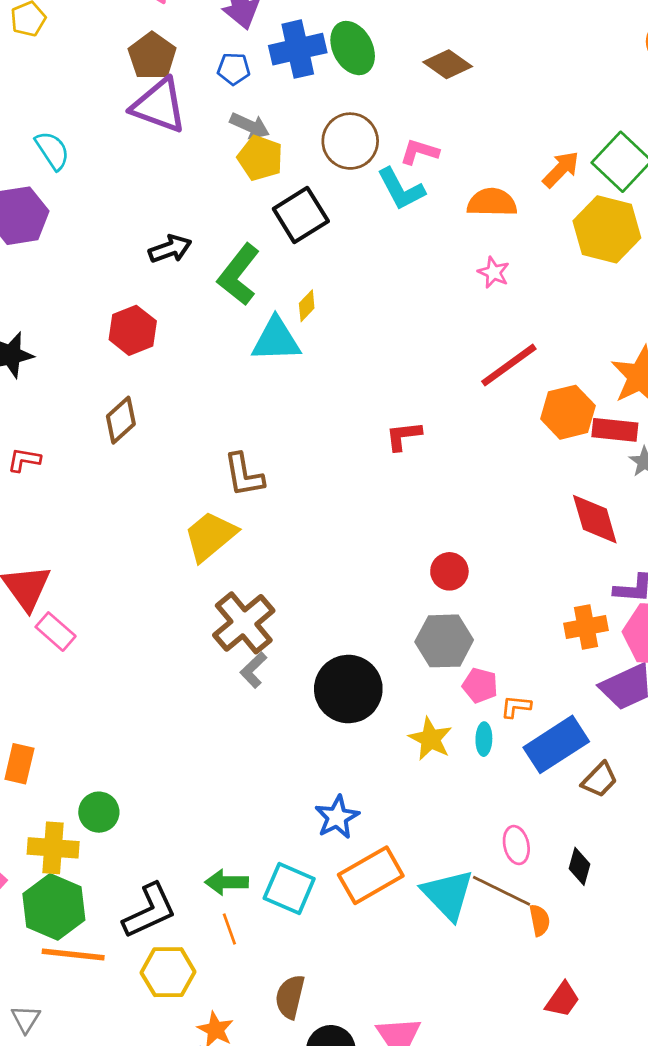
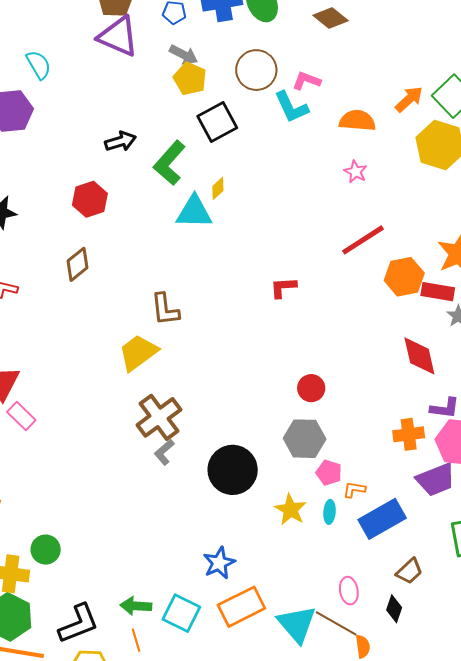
brown trapezoid: (599, 780) -> (409, 571), moved

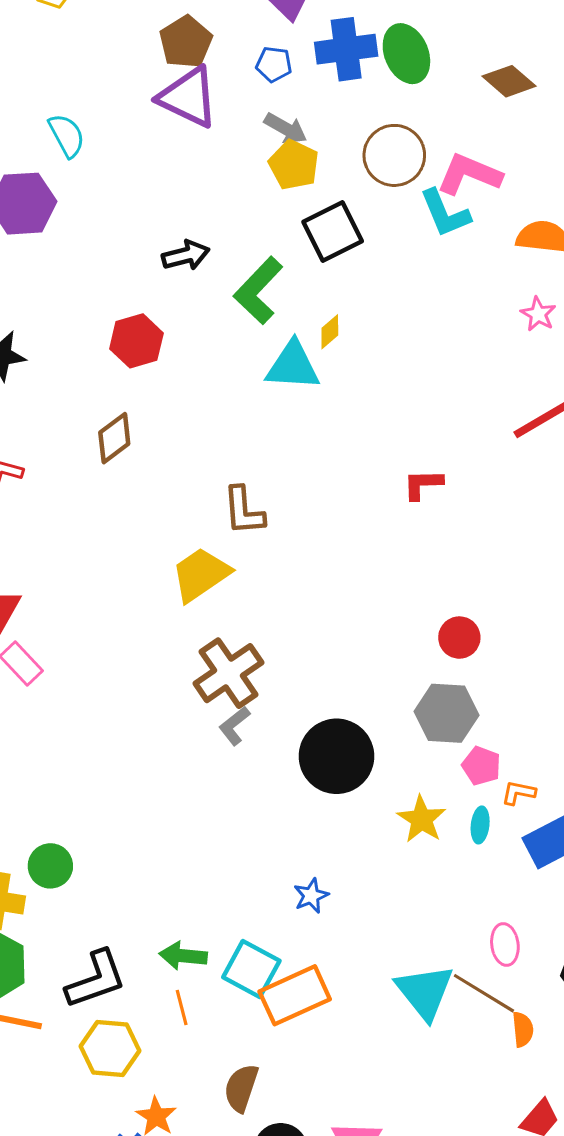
pink L-shape: (306, 81) -> (469, 174), size x1.5
blue star: (219, 563) -> (311, 896), size x0.7
orange rectangle: (241, 607) -> (295, 995), moved

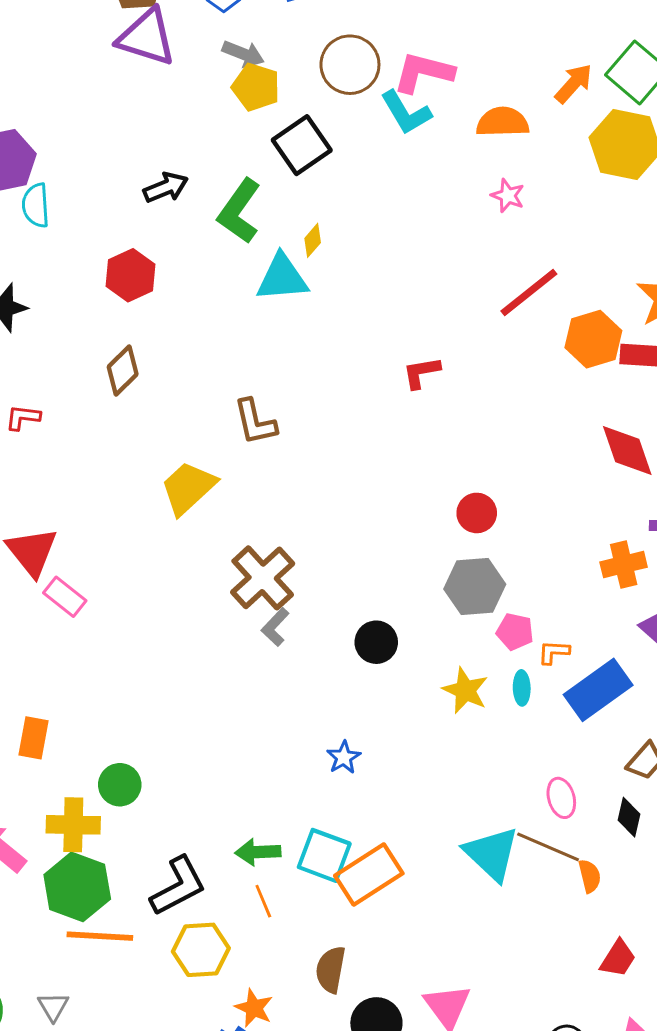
cyan semicircle: (67, 135) -> (36, 205), moved, turned -147
yellow trapezoid: (201, 574) -> (188, 488), moved
black circle: (336, 756) -> (376, 642), size x0.6
blue star: (311, 896) -> (344, 757), moved

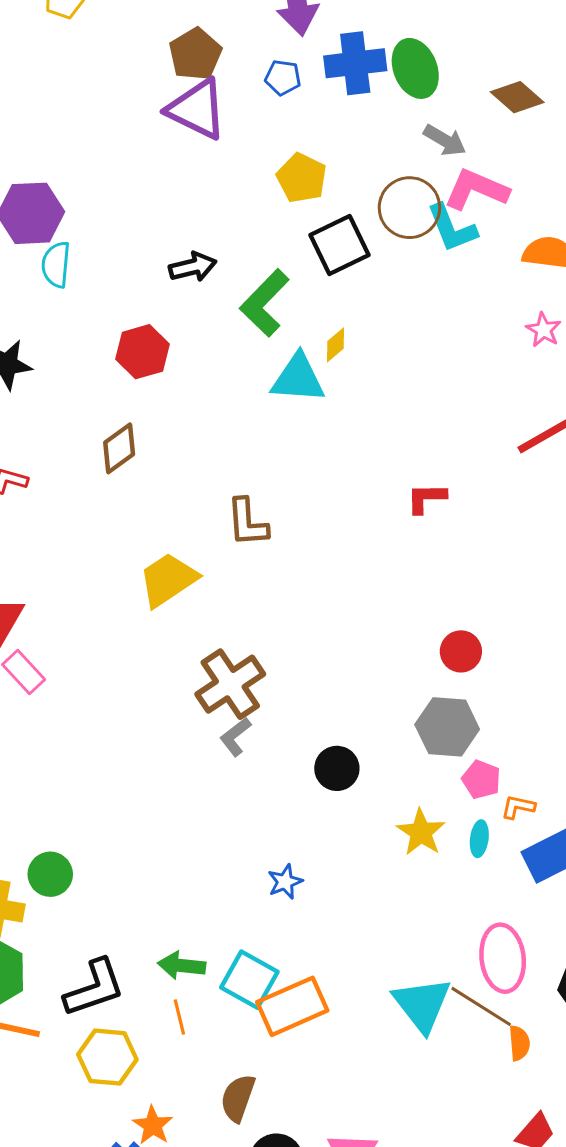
gray arrow: (243, 54) -> (445, 140), moved
brown circle: (350, 65) -> (409, 208), moved
pink ellipse: (561, 798) -> (503, 958), size x1.6

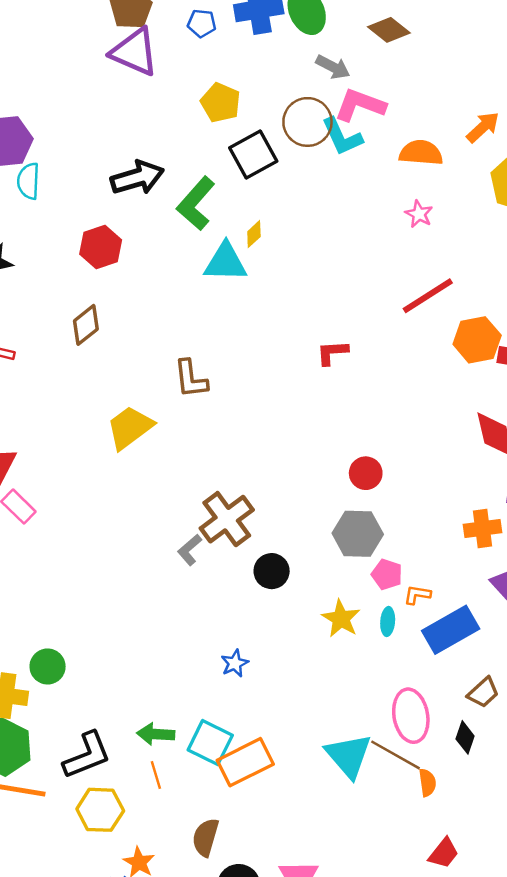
black arrow: (193, 267) -> (137, 178), size x1.4
brown cross: (230, 684) -> (227, 519), moved

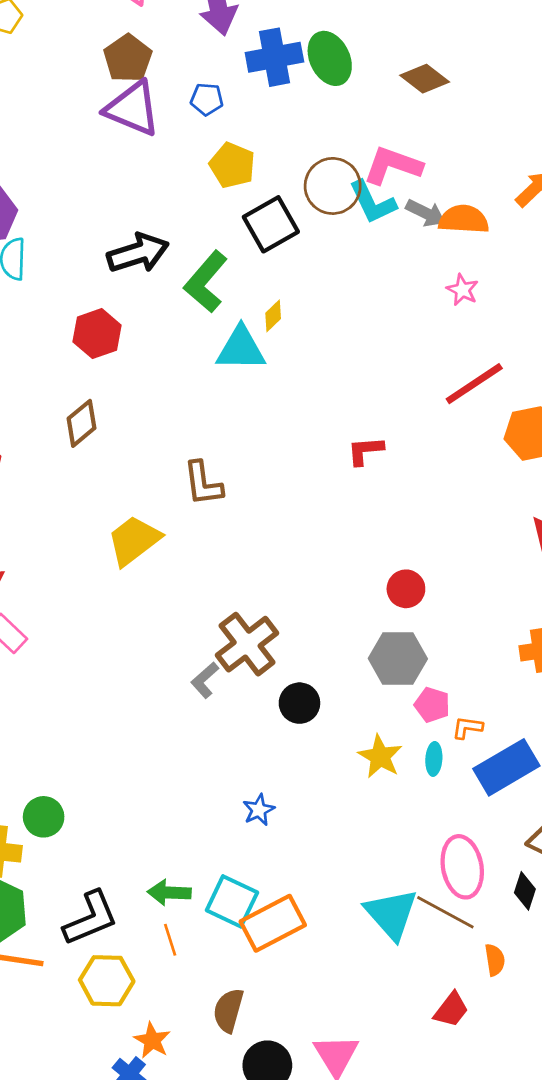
blue pentagon: (202, 23) -> (207, 99), moved
gray arrow: (333, 67) -> (426, 213), moved
orange semicircle: (427, 783) -> (495, 960), moved
red trapezoid: (444, 853) -> (451, 1010), moved

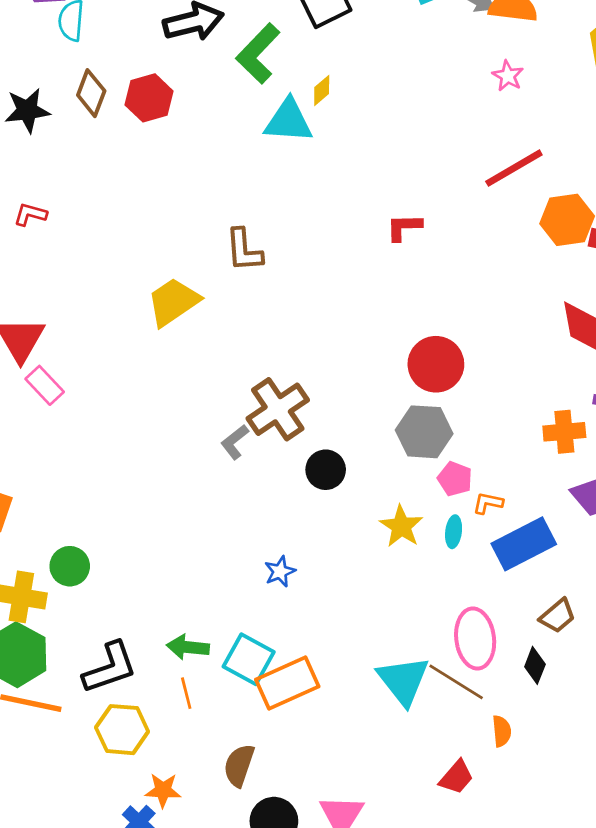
brown diamond: (81, 423) -> (91, 93), moved, turned -33
red circle: (406, 589) -> (436, 364), size x1.5
orange star: (152, 1040) -> (163, 790), turned -30

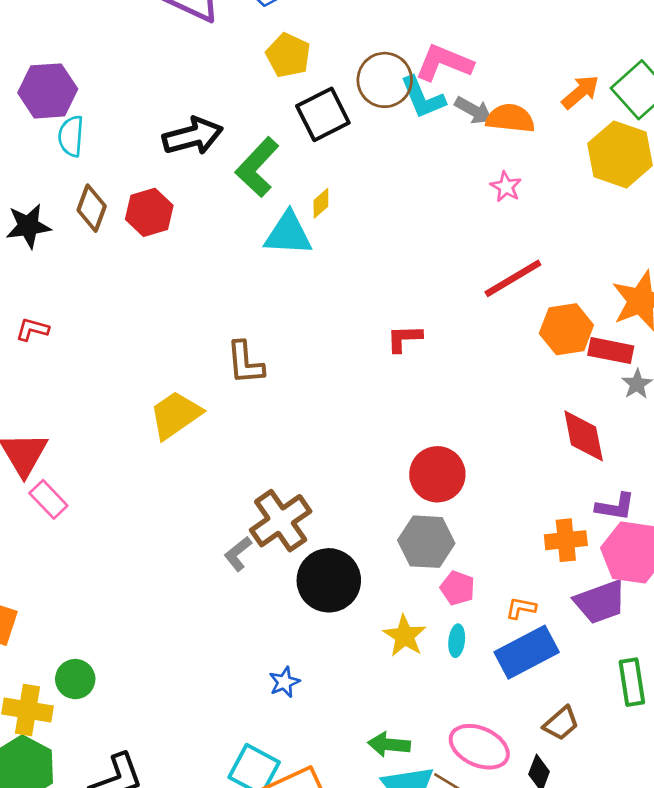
black circle: (326, 470) -> (329, 580), size x1.6
orange L-shape: (488, 503) -> (521, 608), moved
pink ellipse: (475, 639) -> (479, 747), turned -58
green arrow: (188, 647) -> (389, 745), moved

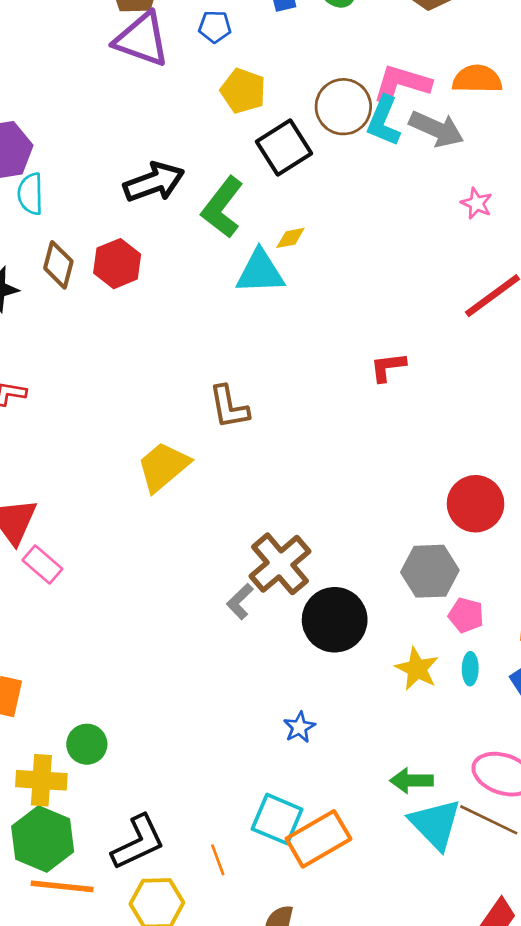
cyan L-shape: (423, 98) -> (384, 121), turned 51
gray arrow: (474, 110) -> (436, 129), size x1.4
orange semicircle: (510, 118) -> (477, 79), moved
yellow diamond: (321, 203) -> (290, 238), turned 36
red circle: (437, 474) -> (476, 504), moved

